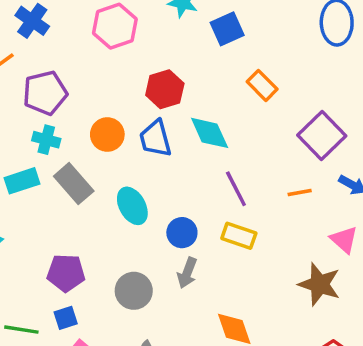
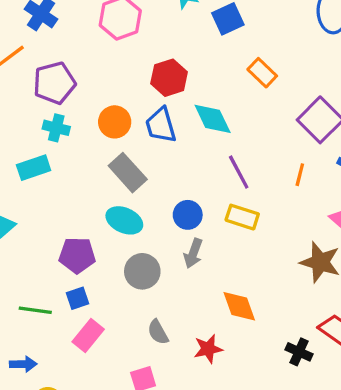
gray rectangle: (74, 184) -> (128, 173), moved
orange line: (300, 193) -> (300, 175), turned -65
cyan ellipse: (132, 206) -> (124, 220), moved, turned -36

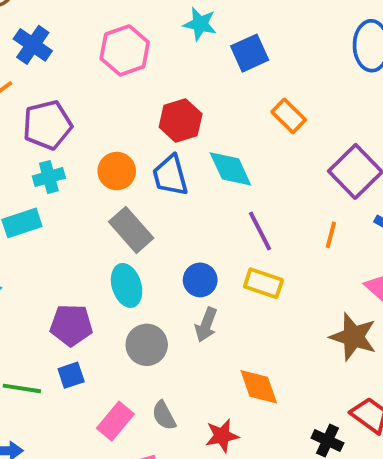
cyan cross: (56, 128) -> (49, 177), turned -30
cyan ellipse: (124, 220) -> (127, 285), turned 48
pink rectangle: (88, 335) -> (115, 421), moved

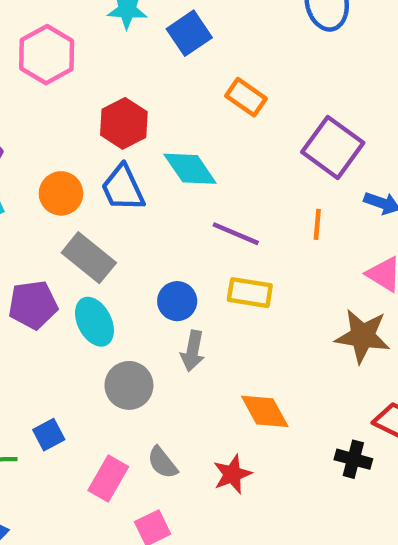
purple line: (260, 231) -> (236, 234), turned -30
purple pentagon: (71, 325) -> (33, 305), moved

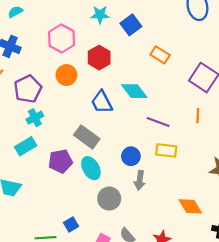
red hexagon: (124, 123) -> (99, 58), moved
orange circle: (61, 193) -> (66, 75), moved
orange diamond: (265, 411) -> (190, 206), moved

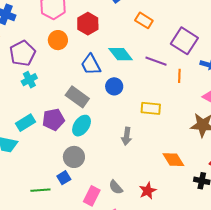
purple line: (158, 122) -> (156, 61), moved
cyan rectangle: (26, 146) -> (25, 123), moved
blue circle: (131, 156) -> (114, 86), moved
cyan ellipse: (91, 168) -> (82, 126), turned 65
gray circle: (109, 199) -> (74, 157), moved

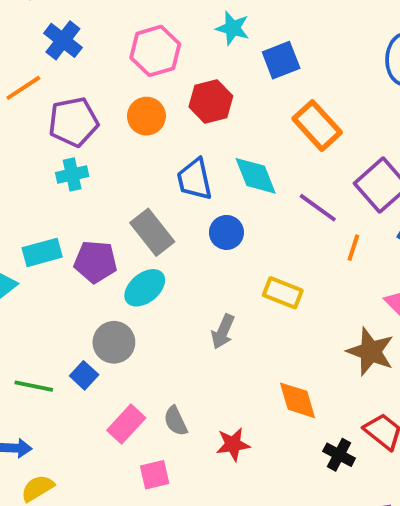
orange rectangle: (144, 20) -> (317, 126), size x1.4
blue square: (64, 178) -> (84, 375), turned -32

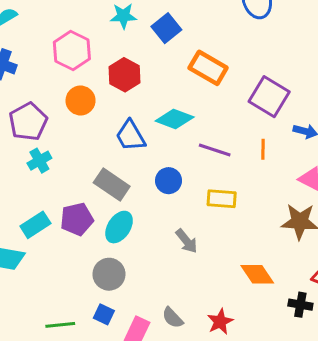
cyan diamond: (256, 176) -> (175, 119), turned -30
purple line: (318, 208) -> (215, 150), moved
blue circle: (226, 232) -> (169, 181), moved
gray arrow: (223, 332) -> (187, 241), turned -45
blue square: (84, 375) -> (104, 314), moved

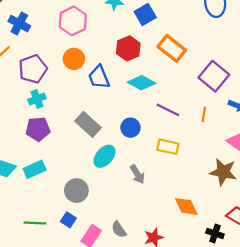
red hexagon: (124, 75) -> (128, 48), moved
blue trapezoid: (130, 136) -> (99, 77), moved
purple pentagon: (77, 219) -> (38, 129), moved
cyan rectangle: (35, 225) -> (35, 169), moved
cyan ellipse: (119, 227) -> (104, 156), moved

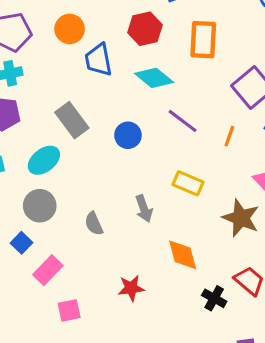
orange rectangle: (172, 48) -> (203, 40), turned 44
yellow rectangle: (168, 147) -> (188, 183), moved
cyan ellipse: (104, 156) -> (44, 160), moved
gray arrow: (137, 174) -> (144, 209), moved
gray semicircle: (119, 230) -> (94, 224), moved

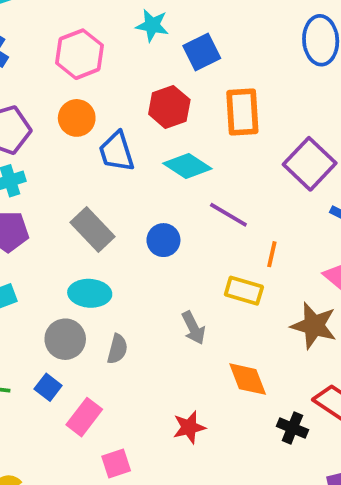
orange line: (229, 136) -> (272, 254), moved
cyan ellipse: (44, 160) -> (90, 293), moved, turned 48
gray semicircle: (94, 224) -> (117, 349), moved, turned -135

